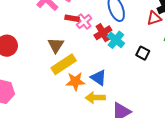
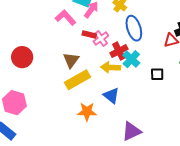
black square: (143, 53) -> (157, 74), turned -32
orange star: (75, 81) -> (87, 112), moved
yellow arrow: (95, 98) -> (111, 67), moved

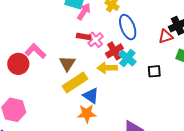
pink L-shape: (66, 18) -> (35, 51), moved
blue triangle: (111, 96) -> (91, 96), moved

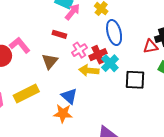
red rectangle: (84, 37) -> (59, 34), moved
pink cross: (96, 40) -> (79, 50), moved
black square: (154, 71) -> (135, 80), size x1.5
yellow rectangle: (75, 82) -> (26, 93), moved

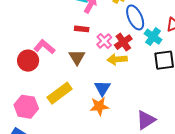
cyan cross: (110, 63) -> (153, 37), moved
blue triangle: (69, 96) -> (102, 88), turned 30

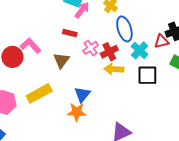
yellow arrow: (117, 59) -> (114, 69), moved

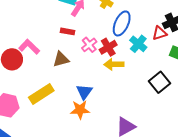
blue ellipse: (124, 29) -> (122, 23), turned 45
brown triangle: (61, 60) -> (61, 59), turned 42
black square: (147, 75) -> (160, 82), moved, turned -35

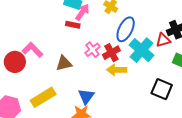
red rectangle: (67, 31) -> (73, 25), moved
cyan cross: (138, 44) -> (142, 50), size x1.4
black square: (160, 82) -> (162, 89), turned -30

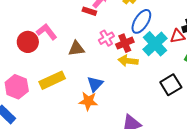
black square: (162, 89) -> (171, 85), turned 30

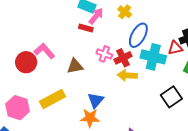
pink cross: (106, 38) -> (104, 54), turned -35
cyan cross: (155, 44) -> (153, 57), turned -30

